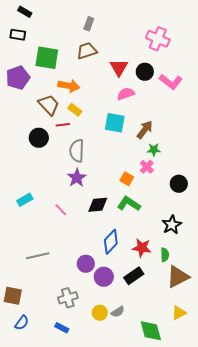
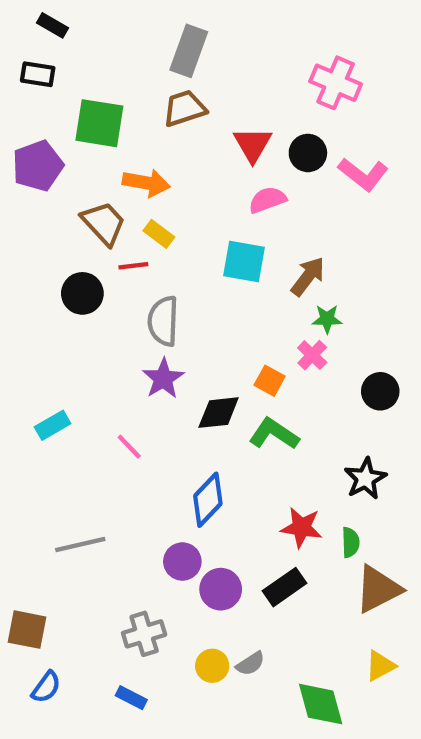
gray rectangle: (89, 24) -> (189, 51), size x1.6
black diamond: (98, 205) -> (219, 413), moved
blue diamond: (111, 242) -> (208, 500), moved

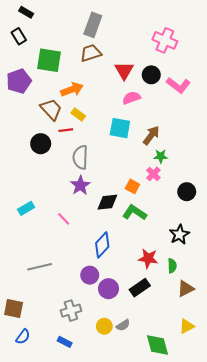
black rectangle: (38, 74) -> (19, 36), turned 49
orange arrow: (146, 183) -> (72, 89), turned -30
brown triangle: (378, 589) -> (186, 289), size x0.7

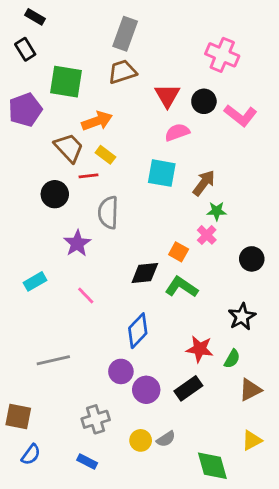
purple star: (80, 185) -> (77, 243), moved
green semicircle: (172, 266) -> (232, 359), turned 32

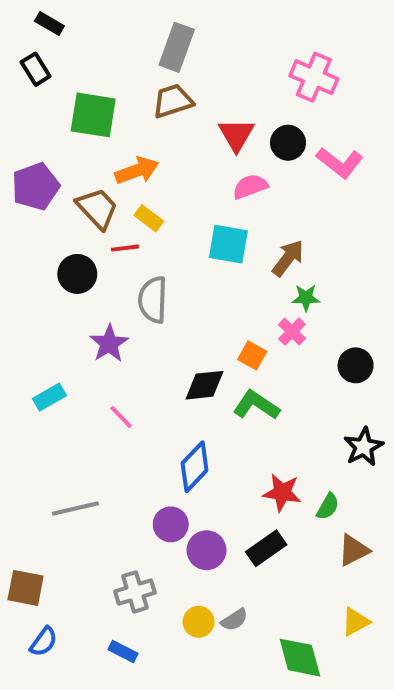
purple pentagon: (25, 110) -> (36, 186), moved
black star: (242, 317) -> (364, 447), moved

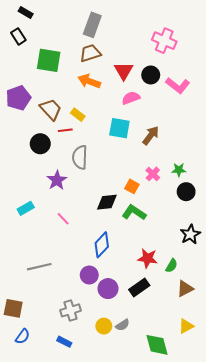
orange arrow: (137, 171) -> (89, 81), moved, turned -140
green star: (306, 298) -> (179, 170), moved

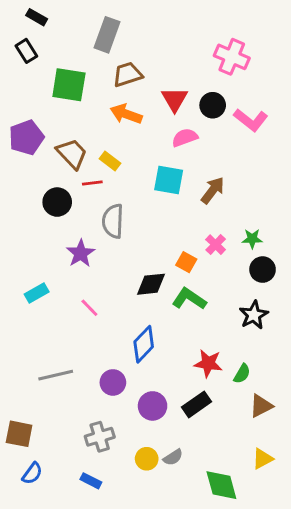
gray rectangle: (92, 25) -> (107, 35), moved
black star: (190, 234) -> (254, 315), moved
purple circle: (89, 275) -> (113, 382), moved

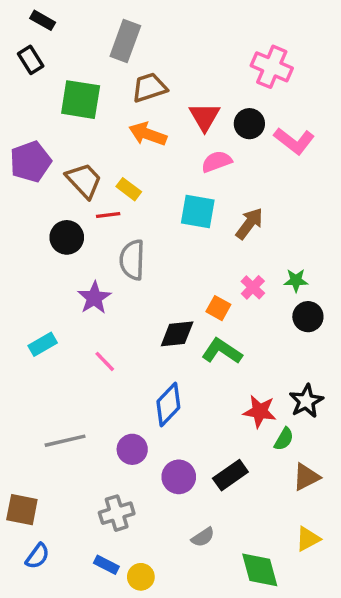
black star: (254, 315) -> (306, 401), moved
red star: (208, 363) -> (260, 411), moved
yellow circle: (147, 459) -> (141, 577), moved

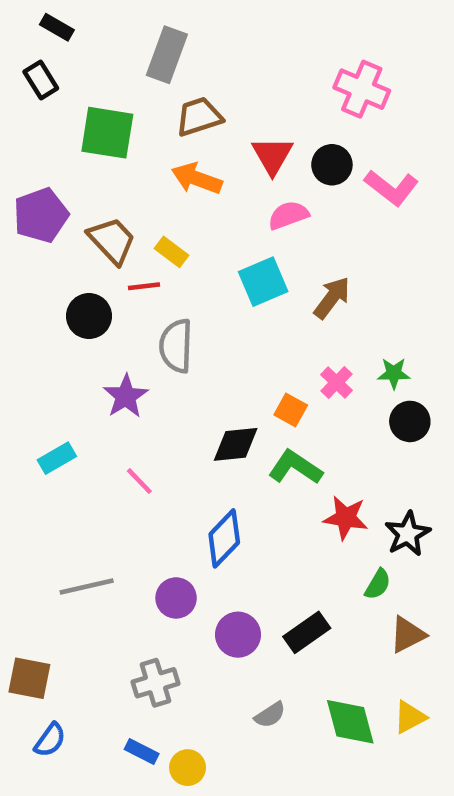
cyan square: (198, 212) -> (263, 282), turned -33
red star: (260, 411) -> (346, 518), moved
green diamond: (260, 570) -> (350, 722), moved

